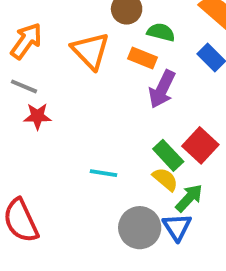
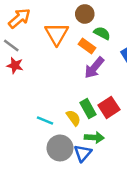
cyan line: (103, 173) -> (45, 120), moved
yellow semicircle: (165, 179) -> (73, 118), moved
green arrow: (189, 198) -> (94, 137), turned 36

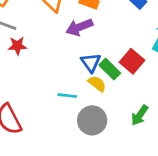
purple arrow: (94, 68) -> (79, 27), moved, turned 45
green arrow: (94, 137) -> (140, 115), moved, turned 138
blue triangle: (83, 153) -> (91, 63), moved

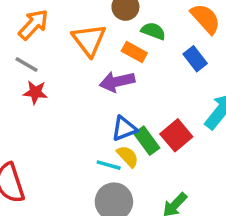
blue triangle: (91, 63) -> (124, 129), turned 35
cyan line: (67, 96) -> (109, 165), moved

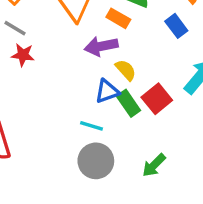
yellow semicircle: (128, 156) -> (126, 70), moved

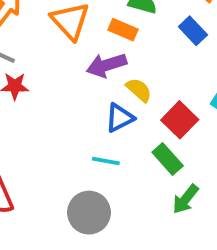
green rectangle: (128, 103) -> (168, 159), moved
gray circle: (96, 161) -> (89, 213), moved

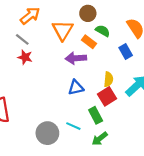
yellow semicircle: (139, 90) -> (108, 79), moved, turned 40
cyan line: (106, 161) -> (73, 126), moved

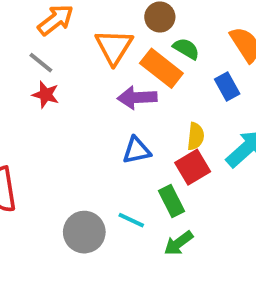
orange rectangle: (89, 42) -> (161, 68), size x1.5

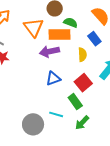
orange rectangle: (161, 68) -> (60, 35), turned -30
yellow semicircle: (196, 136) -> (82, 55), moved

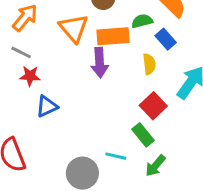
green semicircle: (71, 23) -> (142, 21), moved, turned -32
purple arrow: (49, 51) -> (100, 63), turned -78
blue triangle: (53, 78) -> (47, 106), moved

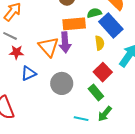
orange triangle: (74, 28) -> (49, 47), moved
blue rectangle: (166, 39) -> (111, 25), size x1.6
cyan line: (116, 156) -> (81, 119), moved
gray circle: (82, 173) -> (62, 83), moved

